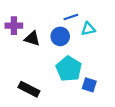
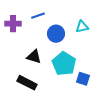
blue line: (71, 17) -> (38, 16), moved
black triangle: (32, 39) -> (34, 57), moved

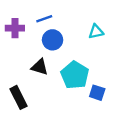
blue circle: (56, 34) -> (53, 40), moved
black rectangle: (27, 83) -> (18, 97), moved, turned 36

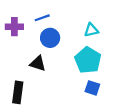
cyan pentagon: (75, 75) -> (88, 60), moved
black rectangle: (18, 97) -> (18, 92), turned 35

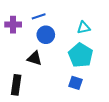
blue square: (92, 88) -> (75, 83), moved

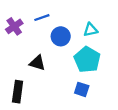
purple cross: (13, 25) -> (14, 26), turned -35
blue circle: (46, 35) -> (61, 36), moved

